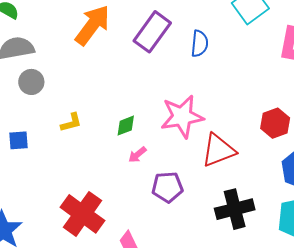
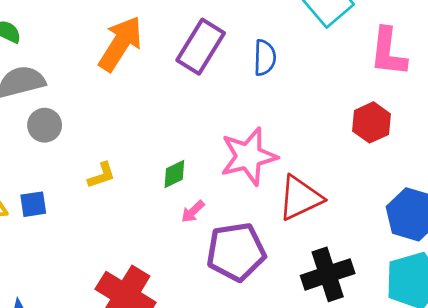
red hexagon: (275, 123) -> (371, 122), moved
purple pentagon: (167, 187) -> (236, 252), size x1.4

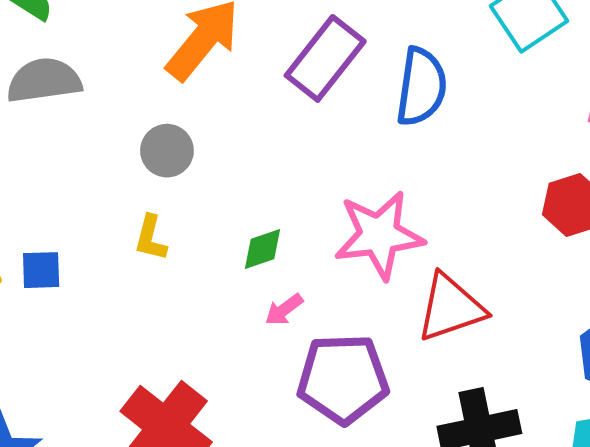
blue semicircle: (265, 58) -> (421, 87), size x1.4
gray circle: (45, 125) -> (167, 151), moved
yellow L-shape: (102, 175) -> (151, 238), turned 116

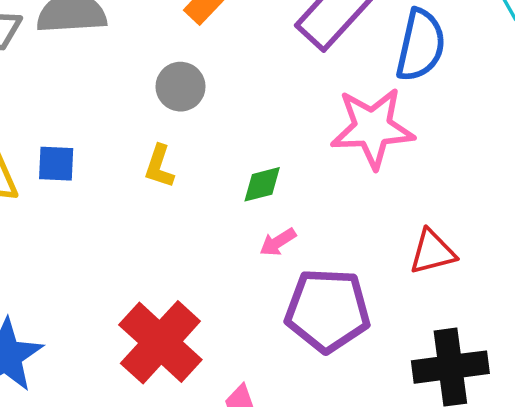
pink star: (379, 235) -> (373, 128), moved
blue square: (41, 270) -> (56, 164), moved
red triangle: (451, 308) -> (432, 252), size x0.7

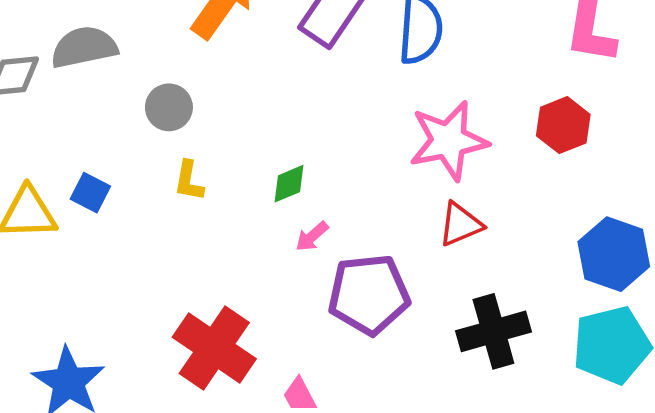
gray circle: (180, 87) -> (169, 107), moved
pink star: (373, 128) -> (449, 141), moved
blue square: (56, 164) -> (90, 193), turned 33

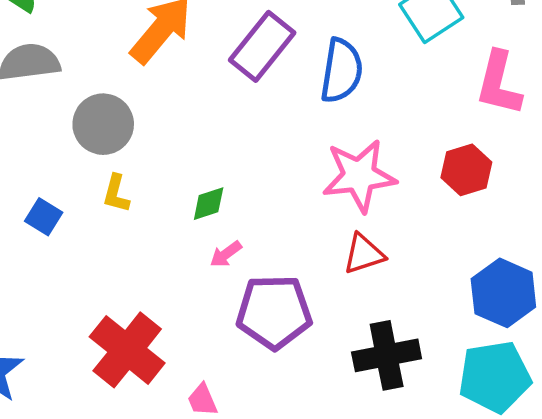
gray circle: (169, 107) -> (103, 124), size x1.4
blue square: (90, 193) -> (44, 217), moved

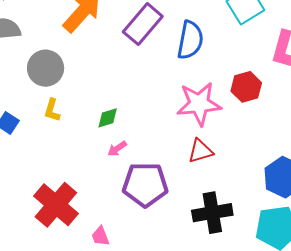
red hexagon: (466, 170) -> (246, 87), moved

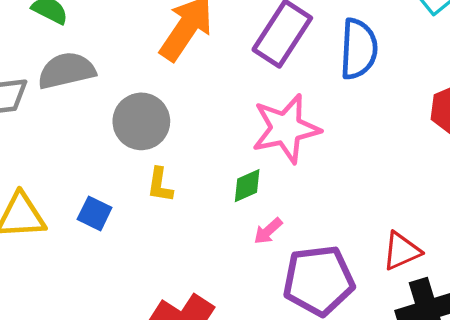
pink star: (199, 104) -> (286, 129), moved
red triangle: (200, 151) -> (402, 251), moved

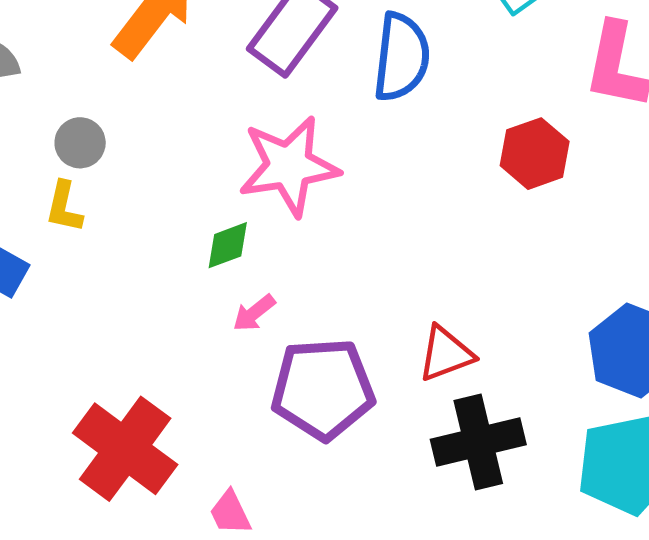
gray circle: (141, 121) -> (80, 143), size x0.6
yellow L-shape: (160, 185) -> (64, 207), moved

